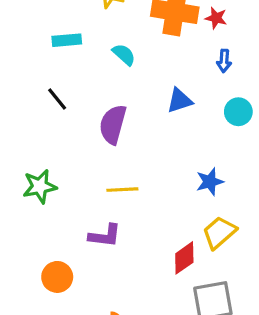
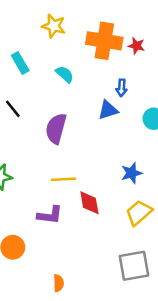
cyan rectangle: (67, 40) -> (20, 63), turned 65
blue arrow: (224, 61) -> (122, 88), moved
red diamond: (184, 258) -> (89, 203), moved, turned -65

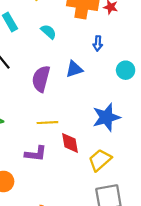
blue triangle: (108, 110) -> (74, 69), moved
blue star: (131, 173) -> (106, 117), size x1.5
yellow trapezoid: (139, 213) -> (100, 160), moved

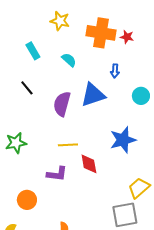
blue triangle: (74, 69) -> (93, 95), size x1.5
yellow trapezoid: (100, 160) -> (139, 188), moved

